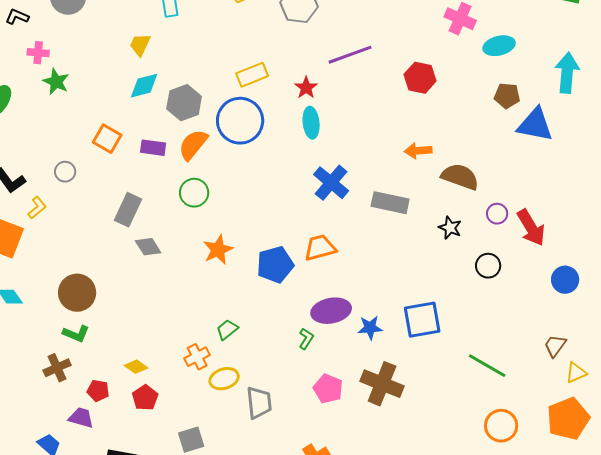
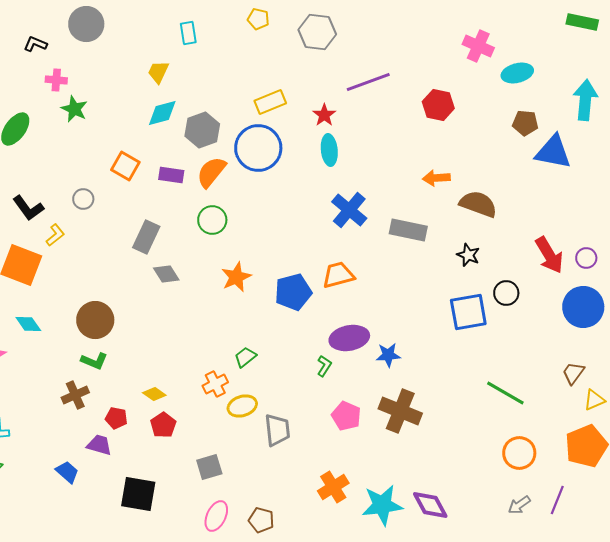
purple circle: (497, 214) -> (586, 258), moved
blue circle: (565, 280) -> (583, 307), size x1.5
blue square: (422, 320) -> (468, 312), moved

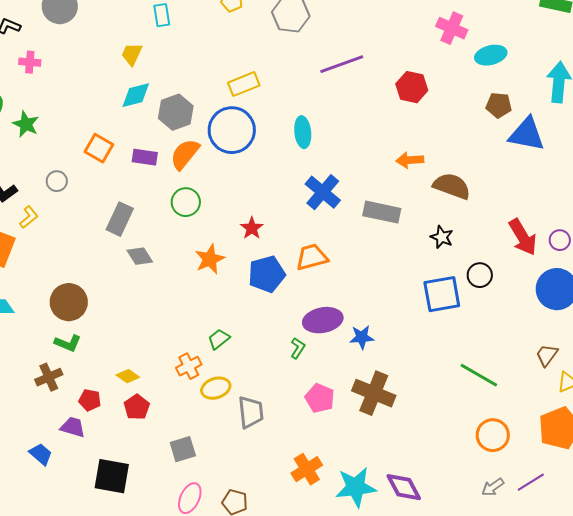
green star: (74, 109) -> (26, 124), moved
red star: (324, 115) -> (252, 228), moved
purple line: (557, 500) -> (531, 482), turned 36

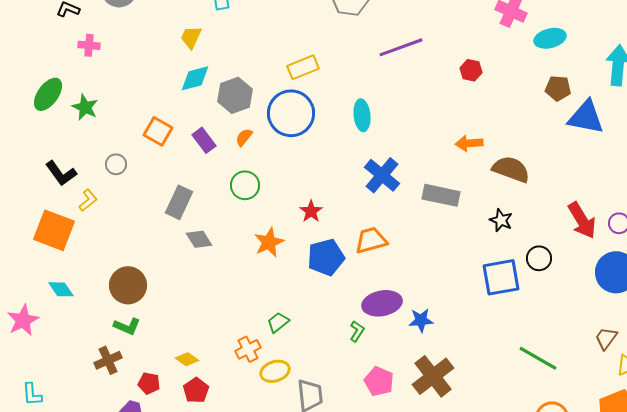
red hexagon: (412, 87) -> (471, 70), size x0.7
orange semicircle: (185, 154) -> (244, 137), size x0.6
purple rectangle: (145, 157) -> (204, 140), turned 45
brown cross: (374, 393) -> (433, 376), turned 30

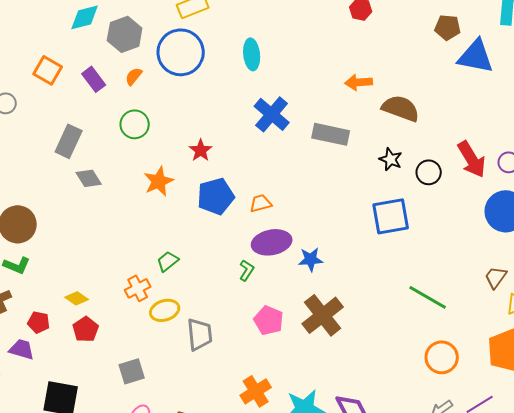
orange trapezoid: (371, 240) -> (261, 203), moved, size x0.7
black circle: (539, 258) -> (429, 172), moved

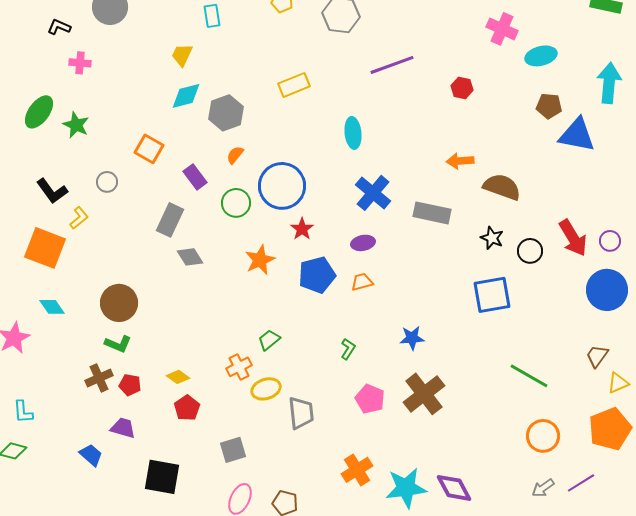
blue circle: (181, 52) -> (282, 186), moved
purple rectangle: (94, 79) -> (195, 177), moved
purple ellipse: (272, 242) -> (363, 243), moved, size x0.6
red pentagon: (39, 322) -> (130, 385), moved

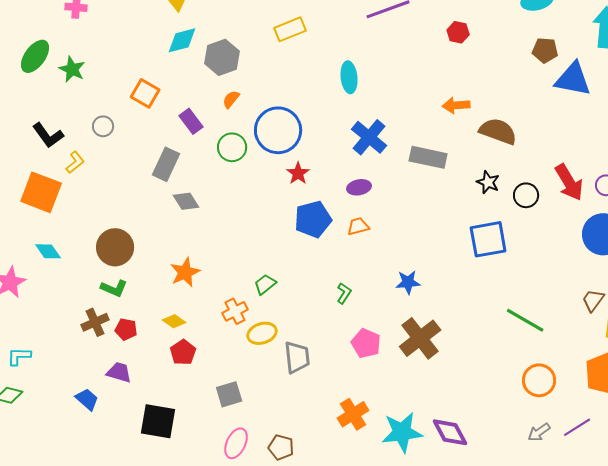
orange star: (260, 260) -> (185, 272), moved
cyan L-shape: (23, 412) -> (19, 356), turned 95

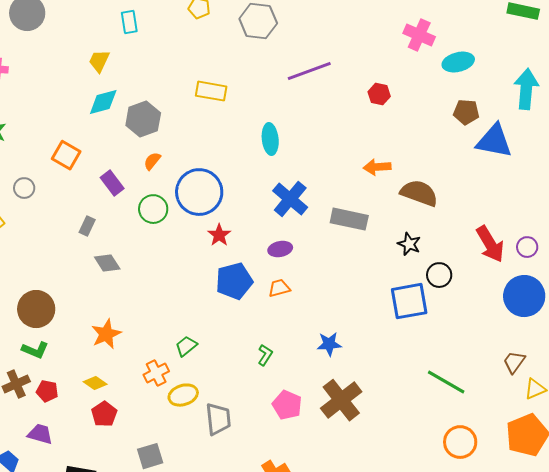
yellow rectangle: (290, 29) -> (211, 91), turned 32
gray rectangle: (166, 164) -> (87, 226), size x0.6
black circle: (526, 195) -> (439, 275), moved

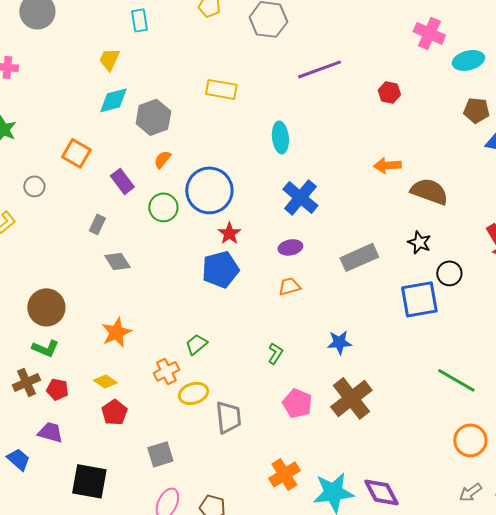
gray rectangle: (349, 219) -> (359, 257), moved, turned -36
blue pentagon: (234, 281) -> (220, 269), moved

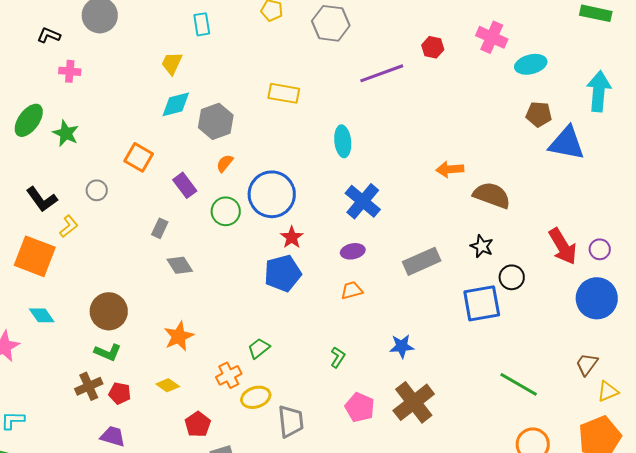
red hexagon: (389, 92) -> (433, 47), moved
red pentagon: (114, 412) -> (198, 424), moved

